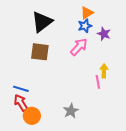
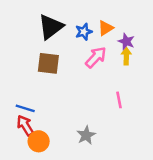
orange triangle: (87, 13) -> (106, 28), moved
blue star: (85, 26) -> (84, 32), moved
yellow arrow: (104, 71) -> (126, 56), moved

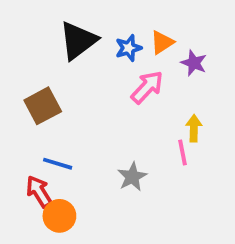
yellow arrow: (126, 56) -> (194, 128), moved
brown square: (48, 63) -> (43, 106), moved, turned -35
blue line: (25, 108) -> (58, 164), moved
gray star: (86, 135) -> (132, 177), moved

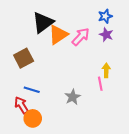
orange triangle: (162, 42) -> (58, 35), moved, size x1.5
blue star: (128, 48) -> (105, 16), moved
pink arrow: (147, 87) -> (81, 37), moved

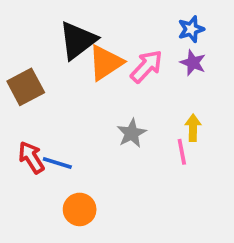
brown square: (24, 58) -> (26, 87), moved
gray star: (73, 97) -> (132, 133), moved
red arrow: (21, 105) -> (31, 157), moved
orange circle: (33, 118) -> (80, 209), moved

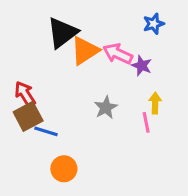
purple star: (193, 63) -> (142, 66), moved
pink arrow: (147, 66) -> (118, 54), turned -108
brown square: (26, 87) -> (28, 116), moved
red arrow: (31, 157) -> (25, 94), moved

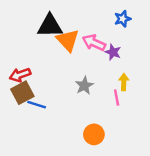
black triangle: (62, 33) -> (50, 26), turned 36
orange triangle: (85, 51) -> (68, 40), turned -40
red arrow: (25, 94) -> (20, 75), turned -78
orange circle: (64, 169) -> (94, 134), moved

